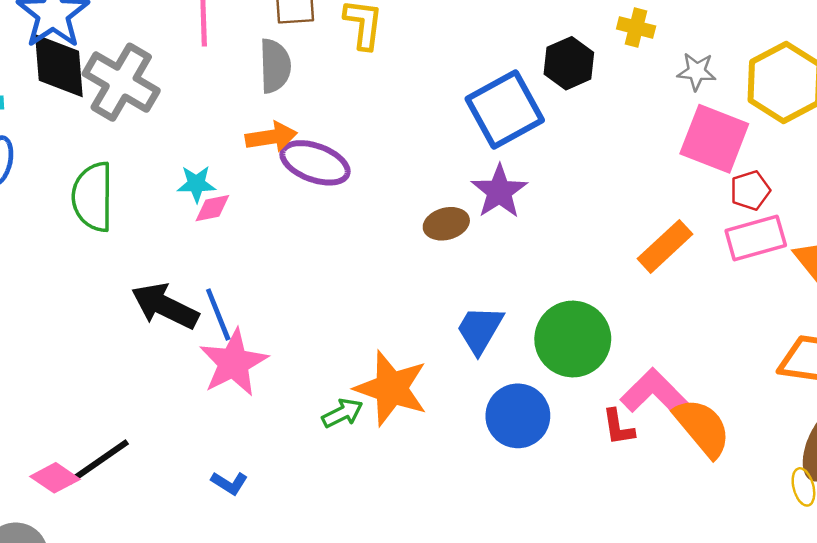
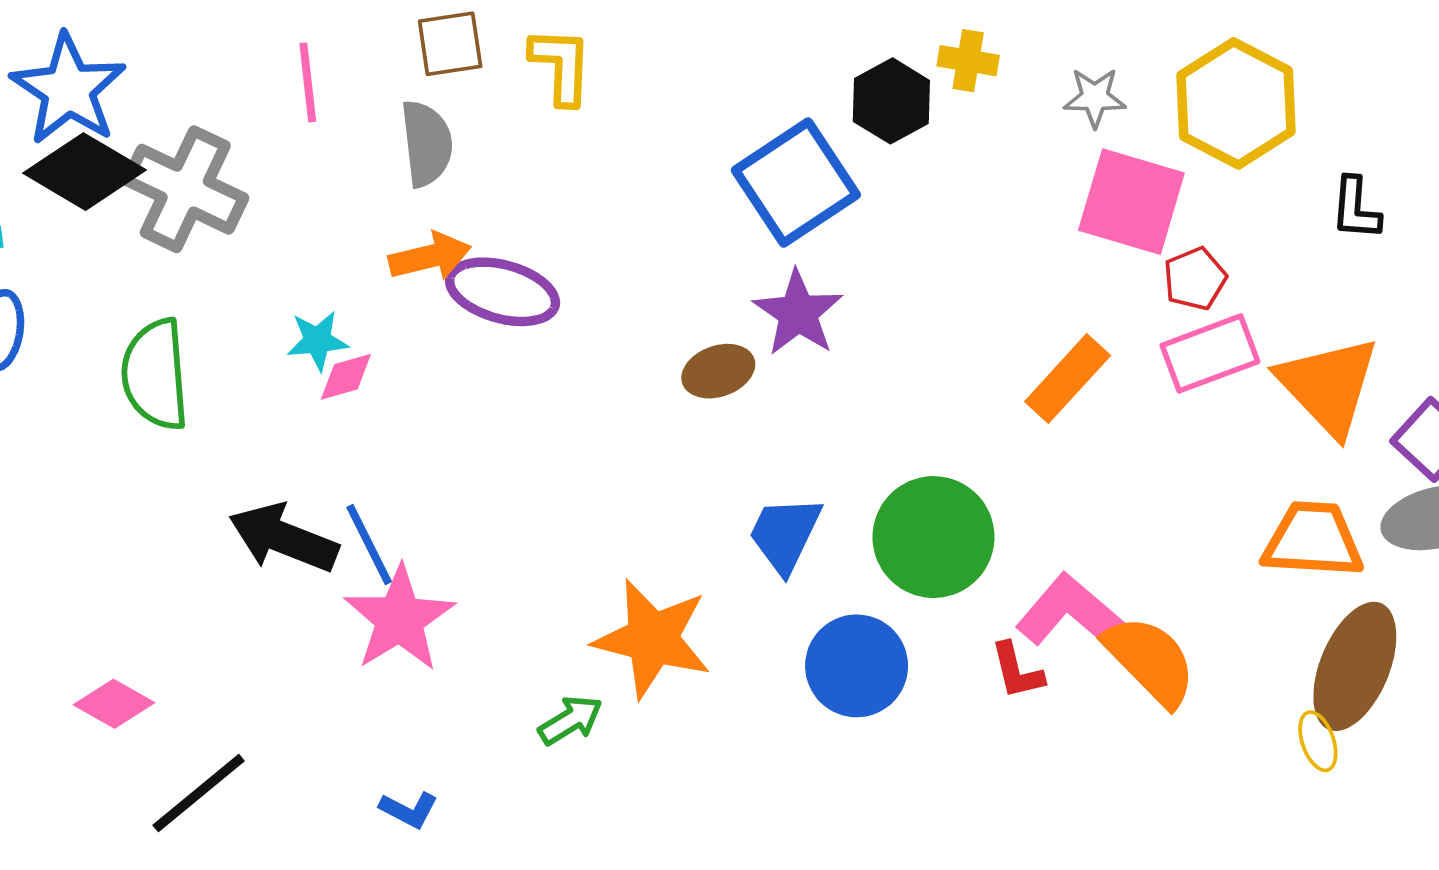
yellow cross: (636, 28) -> (968, 61), moved
black diamond: (59, 66) -> (84, 172), turned -50
green arrow: (342, 413) -> (570, 720), moved
pink diamond: (55, 478) -> (114, 704), moved

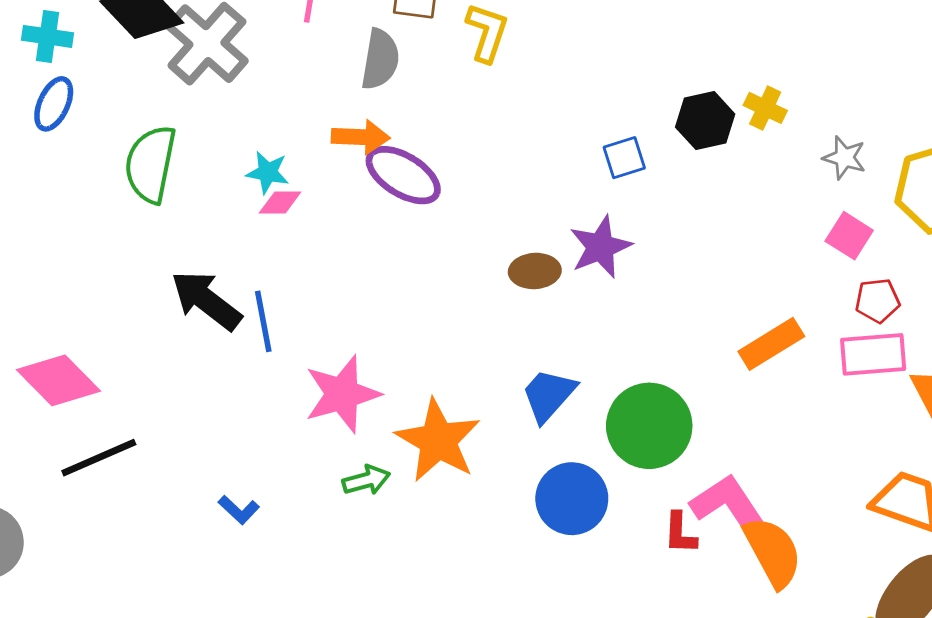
blue square: (796, 183) -> (624, 158), size x0.5
pink square: (1131, 202) -> (849, 236), size x0.6
pink star: (399, 619) -> (342, 394), moved
pink diamond: (114, 704) -> (59, 380), size x1.5

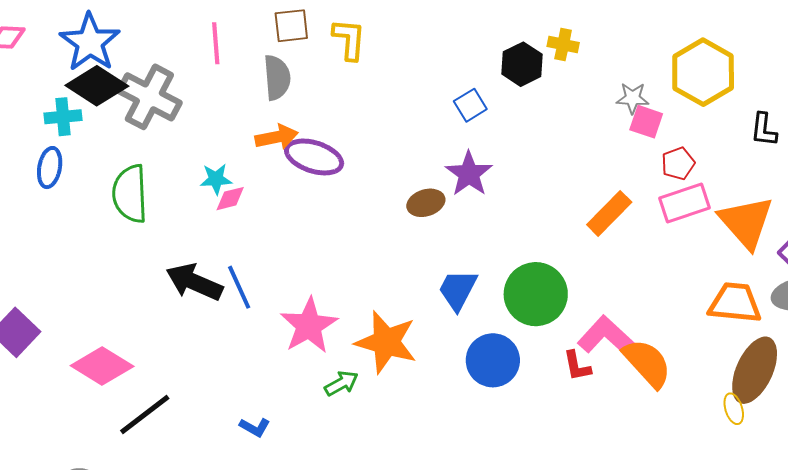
cyan cross: (48, 36) -> (63, 117), moved
gray star: (844, 158) -> (632, 98), moved

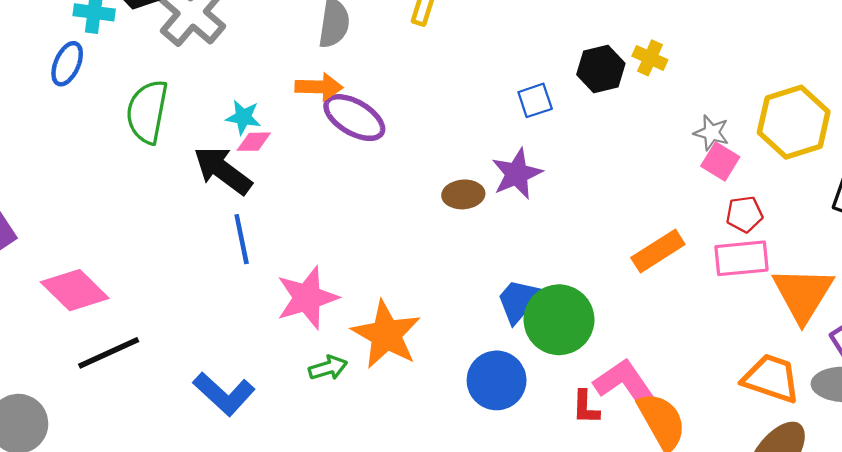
black arrow: (194, 282) -> (223, 170), moved
blue trapezoid: (458, 290) -> (519, 301), moved
blue L-shape: (255, 427) -> (224, 394), size x1.8

